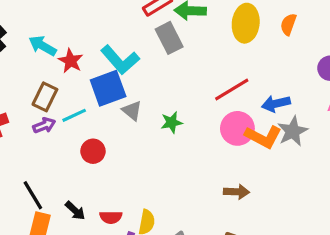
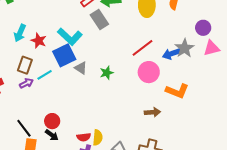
cyan arrow: (43, 46) -> (20, 33), turned -90
gray star: (293, 131) -> (185, 48), moved
orange L-shape: (263, 137) -> (177, 91), moved
red circle: (93, 151) -> (52, 121), moved
red semicircle: (111, 217) -> (84, 137), moved

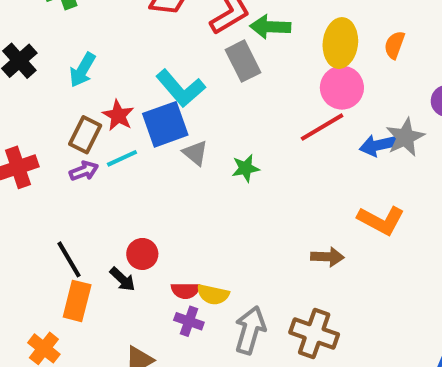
red star: (39, 41) -> (118, 115), moved
pink circle: (149, 72) -> (342, 88), moved
red circle: (52, 121) -> (142, 254), moved
yellow semicircle: (98, 138) -> (213, 295), turned 91

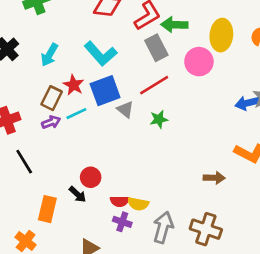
cyan L-shape: (181, 88) -> (101, 54), moved
pink circle: (342, 88) -> (199, 62), moved
red line: (322, 127) -> (154, 85), moved
black line: (69, 259) -> (24, 162), moved

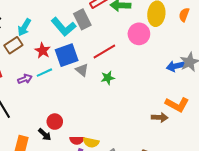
gray rectangle: (156, 48) -> (82, 19), moved
brown rectangle: (52, 98) -> (13, 45), moved, turned 30
brown arrow: (214, 178) -> (160, 117), moved

